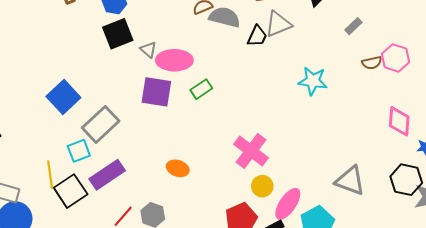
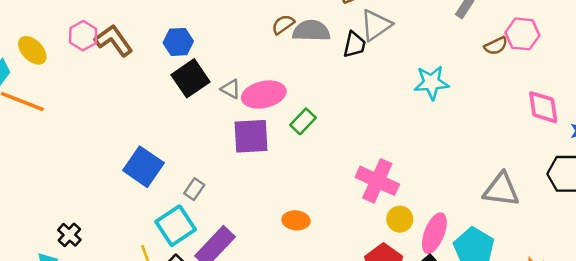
gray rectangle: (101, 124) -> (194, 189), size x0.5
cyan square: (79, 151) -> (176, 226), size x1.4

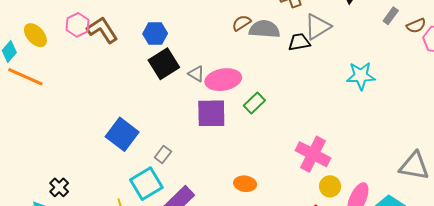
black trapezoid: (355, 45) -> (299, 42), turned -115
brown semicircle: (496, 46) -> (416, 26), moved

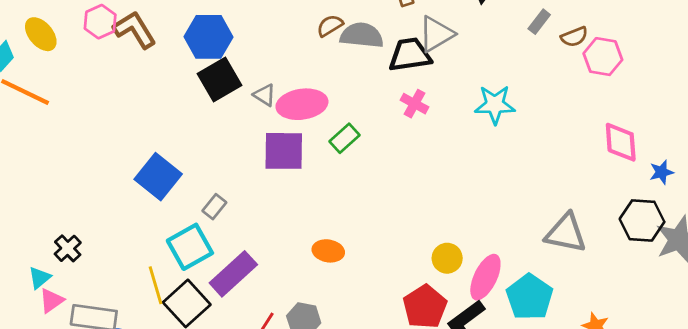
blue hexagon: (155, 34) -> (208, 37), size x1.4
black trapezoid: (299, 42) -> (410, 55), size x1.4
pink cross: (313, 154) -> (414, 104), moved, size x0.6

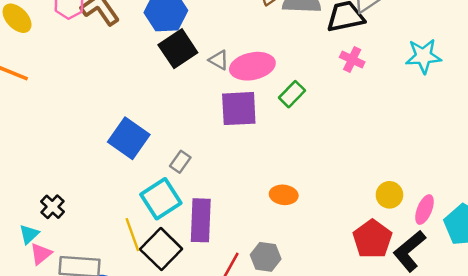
purple rectangle: (233, 274) -> (201, 220), turned -42
pink ellipse: (485, 277) -> (424, 210), size x0.7

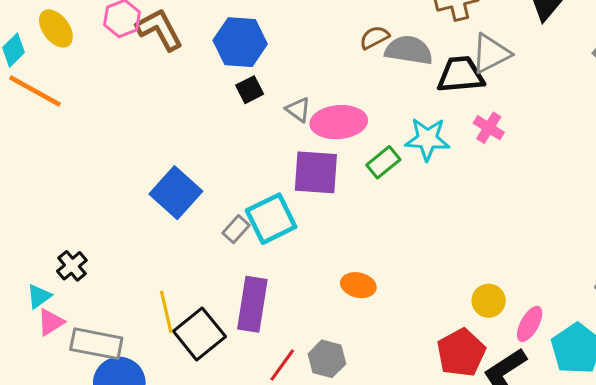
black square: (178, 49) -> (250, 90), size x0.6
cyan star: (423, 56) -> (427, 139), moved
pink cross: (352, 60) -> (489, 128), moved
cyan square: (161, 199) -> (271, 219), moved

